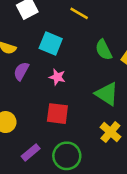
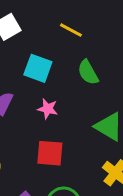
green semicircle: (104, 50) -> (88, 72), moved

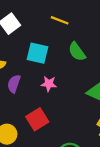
red square: (50, 153) -> (37, 119), moved, turned -30

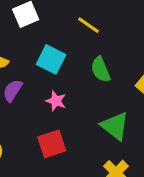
red square: (37, 119) -> (52, 144), moved

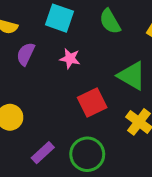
red square: (52, 144) -> (92, 102), moved

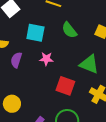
red square: (92, 102) -> (65, 86), turned -36

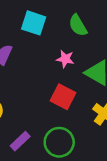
pink star: (46, 59) -> (65, 59), moved

